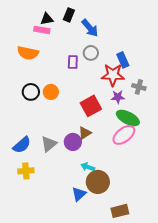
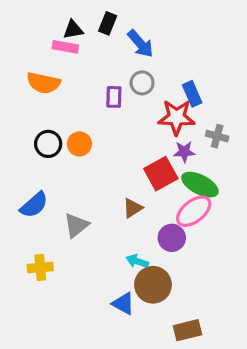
red square: (91, 106) -> (161, 174), moved
purple circle: (73, 142) -> (172, 238), moved
blue semicircle: (22, 145) -> (34, 205), moved
blue triangle: (79, 194) -> (123, 304), turned -49

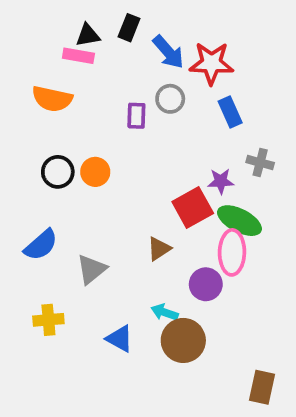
red star: (176, 117) -> (211, 63), moved
pink ellipse: (194, 211) -> (232, 252), turned -51
blue triangle: (123, 304) -> (120, 339), moved
brown rectangle: (187, 330) -> (262, 387), moved, turned -64

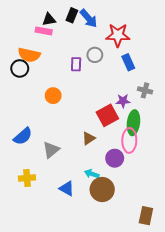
blue arrow: (168, 52) -> (89, 18), moved
black circle: (58, 172) -> (20, 68), moved
green ellipse: (239, 221) -> (133, 123), turned 70

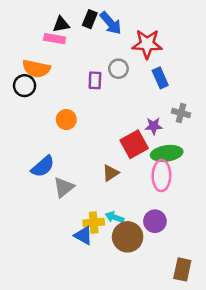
green ellipse: (133, 123) -> (167, 153), turned 75
blue semicircle: (23, 136) -> (43, 166), moved
purple circle: (115, 158) -> (155, 221), moved
yellow cross: (27, 178) -> (94, 223), moved

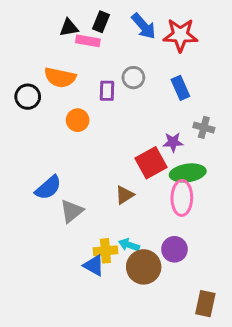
blue arrow: (111, 23) -> (144, 26), moved
pink rectangle: (55, 39) -> (88, 41), moved
red star: (147, 44) -> (180, 35), moved
orange semicircle: (36, 69) -> (60, 78), moved
orange circle: (66, 120) -> (78, 120), moved

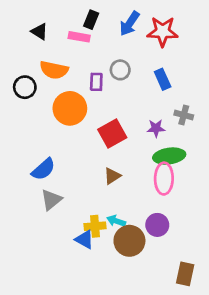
blue arrow: (144, 26) -> (129, 24), turned 75
black triangle: (69, 28) -> (39, 32), moved, turned 42
orange circle: (78, 120) -> (70, 108), size x1.6
red square: (151, 163) -> (112, 134), moved
gray triangle: (72, 211) -> (51, 200), moved

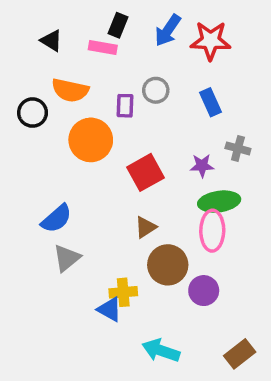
cyan arrow: (116, 221) -> (161, 350), moved, size x1.5
brown circle: (129, 241) -> (168, 265), moved
brown rectangle: (185, 274) -> (240, 354), turned 40

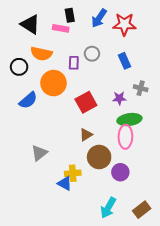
black rectangle: (118, 25) -> (70, 15), turned -32
black triangle: (51, 41) -> (30, 24), size x1.5
blue semicircle: (56, 219) -> (28, 100), moved
cyan arrow: (161, 350) -> (108, 208), moved, turned -80

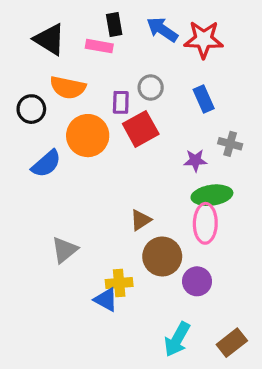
blue arrow: (99, 18) -> (162, 29), turned 90
red square: (86, 102) -> (141, 129), moved

